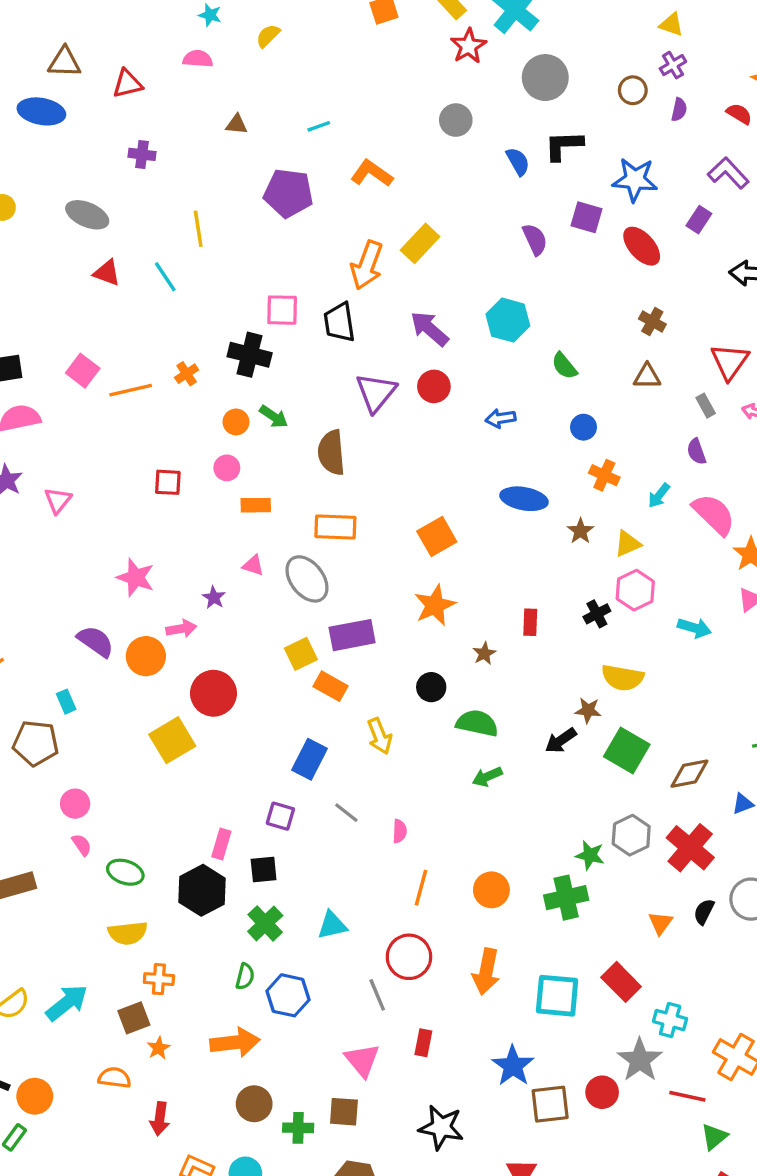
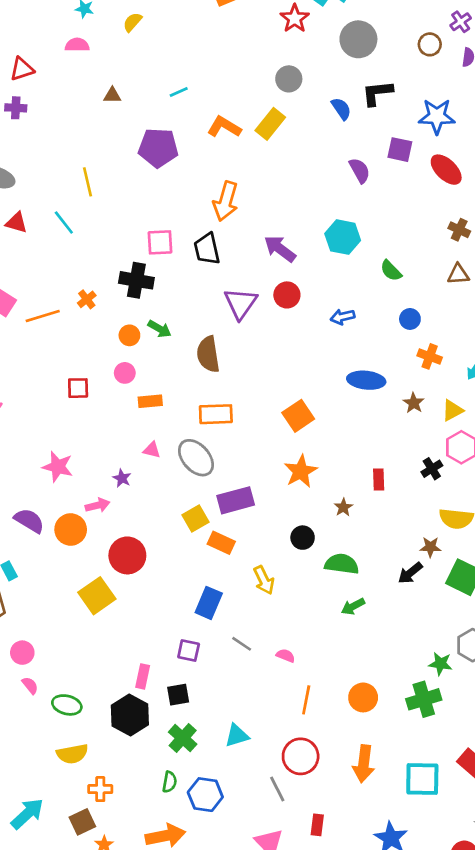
purple cross: (142, 154) -> (16, 108), moved
yellow rectangle: (420, 243) -> (270, 124), moved
pink semicircle: (400, 831) -> (286, 656), turned -66

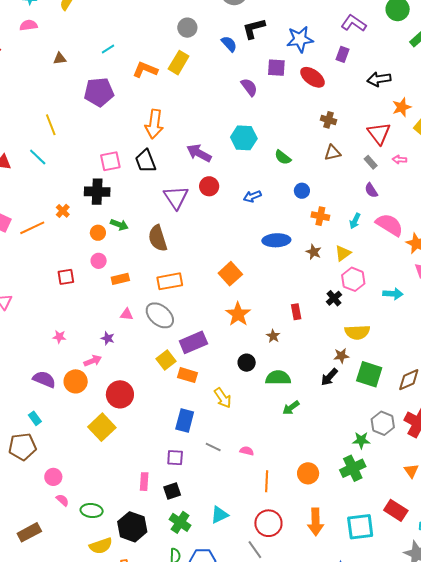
pink star: (58, 467) -> (59, 337), size x0.6
black hexagon: (130, 715) -> (132, 527), moved

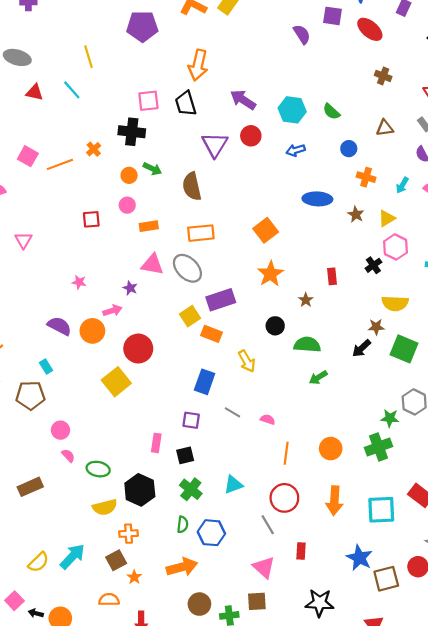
cyan hexagon: (244, 138) -> (292, 110), moved
brown triangle: (333, 153) -> (385, 128), moved
pink triangle: (127, 314) -> (152, 264), size x1.6

